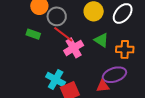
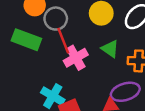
green rectangle: (33, 34) -> (26, 40), size x1.6
red line: (63, 34) -> (63, 41), turned 30

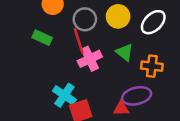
gray circle: (56, 19) -> (85, 19), moved
green rectangle: (26, 40) -> (42, 38), size x0.7

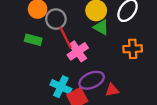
gray circle: (85, 19) -> (56, 19), moved
green triangle: (125, 52) -> (101, 27), moved
purple ellipse: (137, 96) -> (92, 80), moved

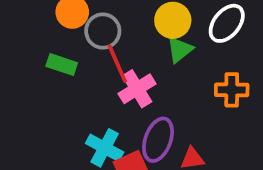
green triangle: (101, 27) -> (180, 50), turned 49
purple ellipse: (92, 80) -> (158, 140), turned -50

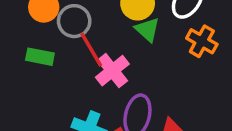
green triangle: (180, 50) -> (147, 30), turned -32
orange cross: (232, 90) -> (202, 41), moved, turned 36

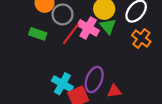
red line: (91, 50) -> (71, 34), turned 60
pink cross: (112, 71) -> (88, 28), moved, turned -30

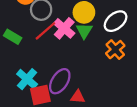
green rectangle: (38, 34) -> (13, 37), moved

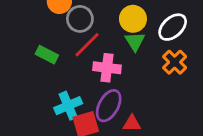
pink cross: (64, 28) -> (107, 68), moved, turned -30
cyan cross: (27, 79) -> (68, 106), turned 30

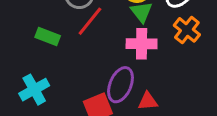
pink cross: (107, 68) -> (142, 44), moved
cyan cross: (68, 106) -> (34, 90), moved

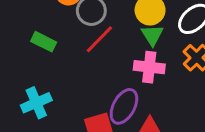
green rectangle: (48, 37) -> (44, 42), moved

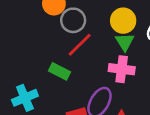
green rectangle: (44, 42) -> (59, 71), moved

